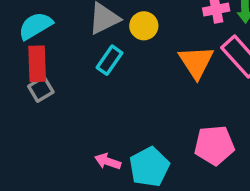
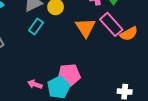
pink pentagon: (214, 145) -> (69, 75), moved

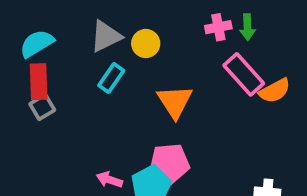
orange triangle: (85, 28) -> (175, 102), moved

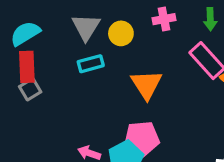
pink cross: (218, 27) -> (164, 19), moved
gray triangle: (106, 36) -> (86, 27), turned -32
cyan rectangle: (111, 78) -> (91, 64), turned 40

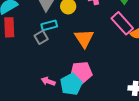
gray square: (30, 89) -> (41, 37), moved

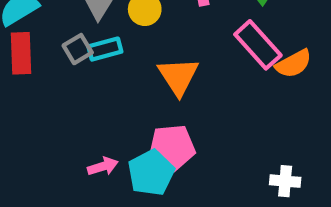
gray square: (41, 37) -> (78, 49), moved
pink arrow: (48, 81) -> (103, 166), turned 144

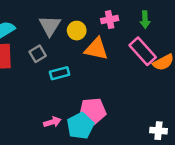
cyan rectangle: (105, 49) -> (60, 73), moved
orange triangle: (178, 76) -> (96, 49), moved, turned -45

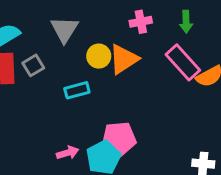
yellow circle: (77, 31) -> (99, 56), moved
orange triangle: (96, 49) -> (124, 59), turned -45
gray square: (38, 54) -> (33, 65), moved

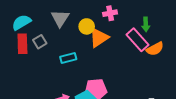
green arrow: (186, 22) -> (146, 24), moved
yellow circle: (99, 56) -> (87, 26), moved

